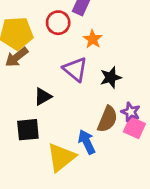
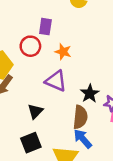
black star: (111, 77) -> (90, 94), moved
brown semicircle: (107, 119) -> (80, 117), moved

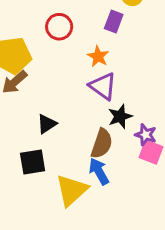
purple rectangle: (45, 27) -> (114, 22), moved
red circle: (30, 46) -> (59, 27), moved
purple triangle: (56, 81) -> (103, 86), moved

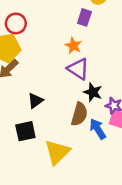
red circle: (59, 27) -> (16, 23), moved
black star: (120, 116) -> (93, 92), turned -30
blue arrow: (99, 171) -> (98, 129), moved

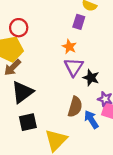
purple triangle: (78, 69) -> (74, 67), turned 30
black star: (93, 92) -> (91, 78), moved
black triangle: (35, 101) -> (22, 92), moved, size x1.6

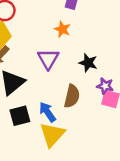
purple triangle: (74, 67) -> (48, 59), moved
blue arrow: (91, 120) -> (47, 112), moved

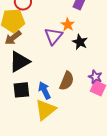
purple triangle: (48, 59) -> (53, 36), moved
black star: (88, 63) -> (80, 42), moved

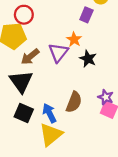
brown arrow: (13, 38) -> (30, 57), moved
black triangle: (19, 62) -> (21, 81), turned -35
black square: (21, 90) -> (24, 113), turned 30

